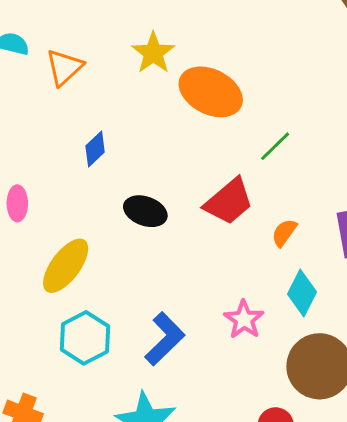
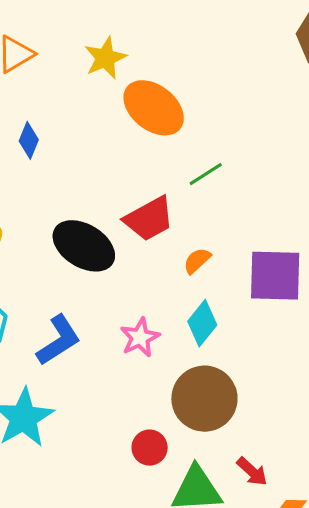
blue diamond: (95, 149) -> (29, 140), turned -36
black ellipse: (145, 211) -> (84, 246), moved, size x1.5

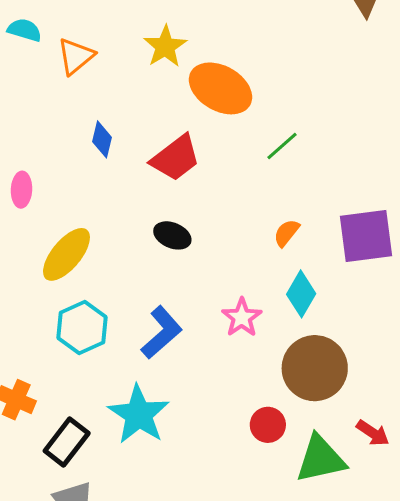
red trapezoid: (149, 219) -> (176, 158), moved
black ellipse: (84, 246) -> (172, 235), size x0.6

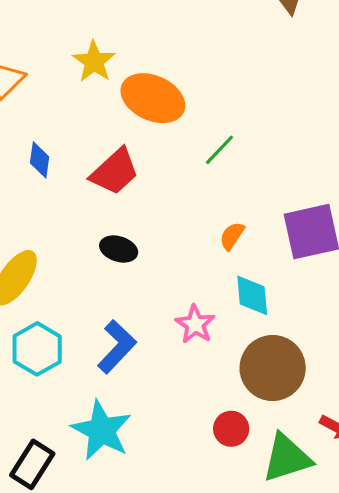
cyan diamond: (301, 294) -> (252, 295), turned -30

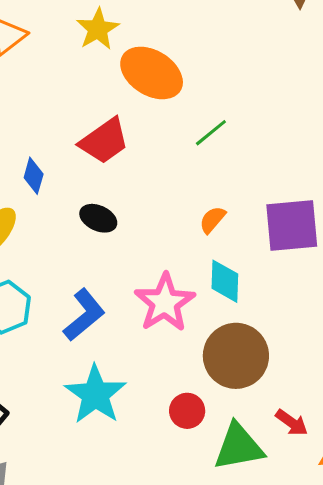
blue diamond: (40, 160) -> (34, 176), moved
pink star: (195, 324) -> (165, 303), size x1.5
cyan star: (102, 430) -> (95, 394), moved

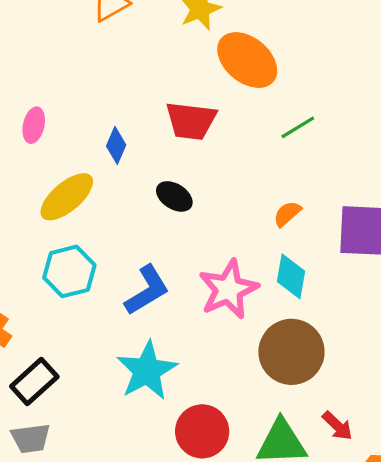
red trapezoid: (104, 141) -> (191, 121), turned 34
red circle: (187, 411) -> (202, 431), moved, size x1.5

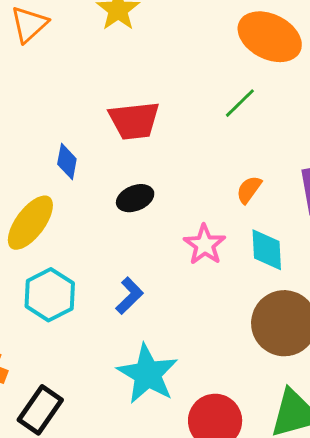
orange ellipse: (247, 60) -> (270, 37), moved
black ellipse: (174, 196) -> (135, 198), turned -42
pink star: (228, 289) -> (205, 245), moved, size x0.7
blue L-shape: (147, 290) -> (129, 296), size x0.7

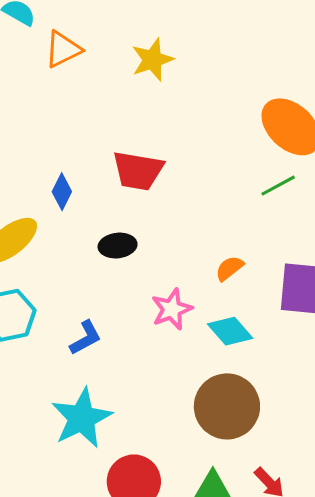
green line: (240, 103) -> (278, 186), moved
cyan diamond: (267, 250) -> (230, 331), turned -54

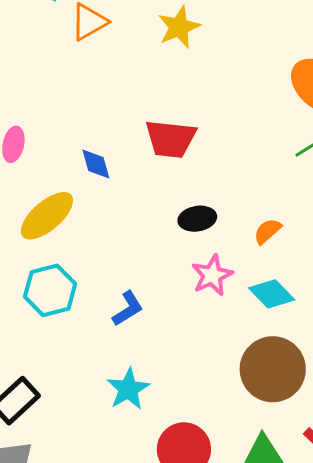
blue diamond: (62, 192) -> (96, 164), turned -39
black ellipse: (118, 246) -> (197, 219), moved
cyan star: (82, 418) -> (128, 389), size x0.7

